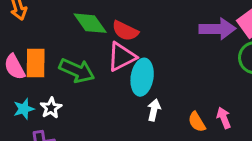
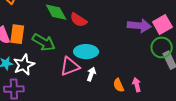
pink triangle: (122, 57) -> (70, 66), moved
cyan ellipse: (142, 77) -> (86, 52), turned 75
white star: (51, 108) -> (24, 65), size x1.5

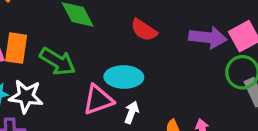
red semicircle: (79, 20) -> (144, 30), moved
white star: (24, 65) -> (26, 96), turned 30

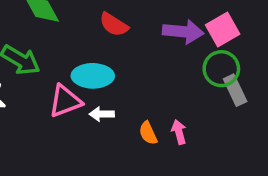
white arrow: (132, 112) -> (102, 114), turned -110

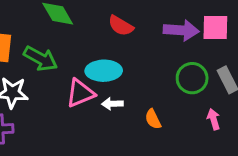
pink square: (223, 30) -> (215, 28), turned 32
green circle: (221, 69) -> (192, 78), moved
pink arrow: (179, 132) -> (214, 119), moved

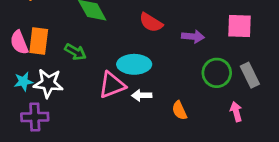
purple arrow: (181, 30) -> (193, 37), moved, size x0.7
green arrow: (41, 59) -> (75, 52), size x0.7

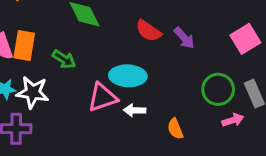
pink square: (239, 26) -> (245, 39), turned -36
purple arrow: (193, 37) -> (184, 38), moved, turned 40
pink arrow: (236, 112) -> (233, 120), moved, turned 84

